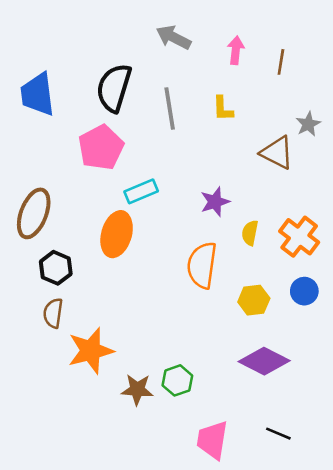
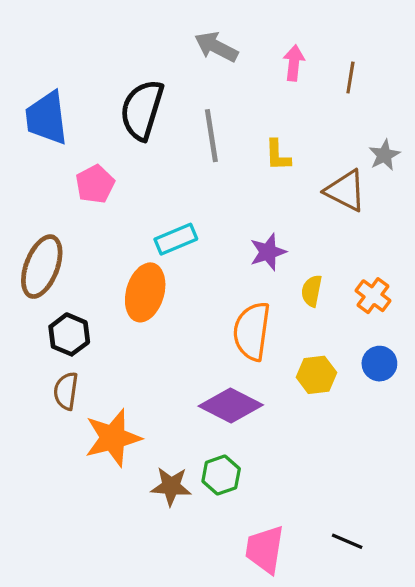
yellow L-shape: (223, 109) -> (278, 155), moved
pink pentagon: (101, 147) -> (95, 184), moved, size x0.7
orange cross: (299, 237) -> (373, 296), size x0.7
purple diamond: (264, 361) -> (231, 406), moved

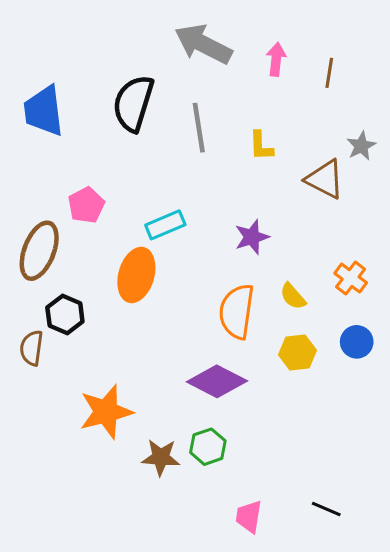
gray arrow: (216, 47) -> (203, 44), size x1.4
pink pentagon: (95, 184) -> (86, 205), moved
yellow semicircle: (312, 291) -> (293, 296), moved, turned -52
brown semicircle: (66, 391) -> (32, 348), moved
pink trapezoid: (265, 549) -> (249, 517), size x0.7

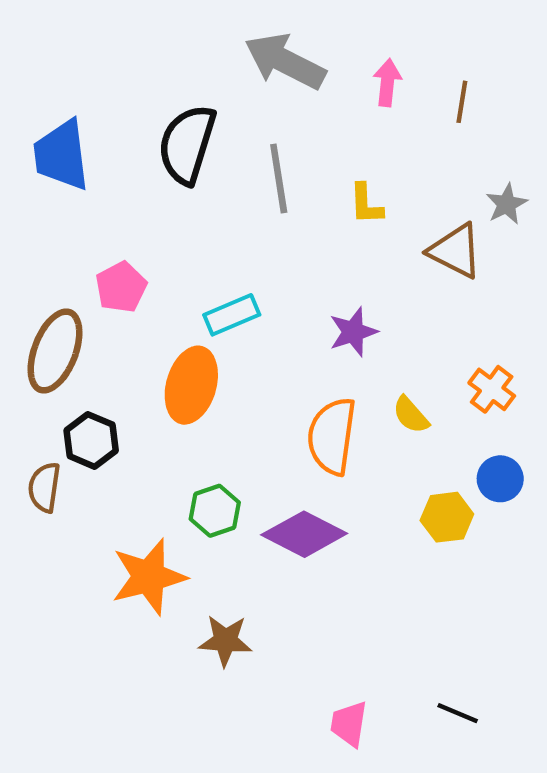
yellow hexagon: (297, 352) -> (447, 517), moved
green hexagon: (208, 447) -> (215, 511), moved

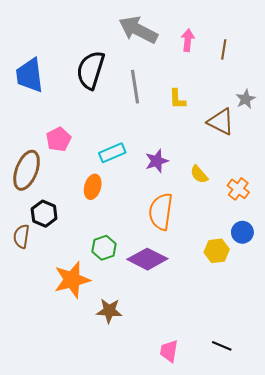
purple star: (353, 332) -> (157, 161), moved
orange ellipse: (191, 385) -> (93, 187), size x0.7
yellow semicircle: (411, 415) -> (199, 174), moved

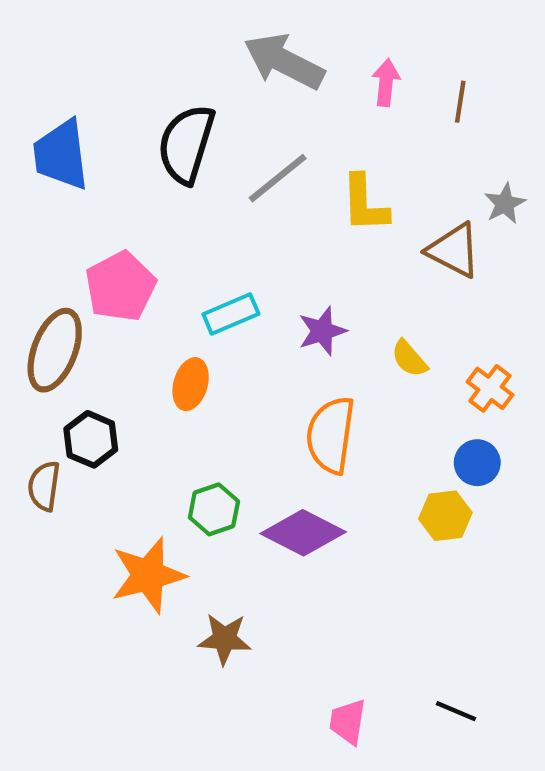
gray line: (135, 87) -> (278, 178), turned 60
yellow L-shape: (177, 99) -> (365, 204), size x1.4
pink pentagon: (59, 139) -> (121, 286), size x1.4
blue circle: (242, 232) -> (477, 463), moved

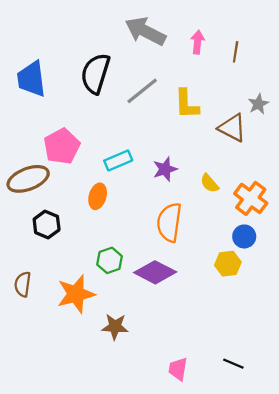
brown ellipse: (55, 350) -> (28, 179), turned 48
orange cross: (490, 388) -> (251, 198), size x1.4
brown semicircle: (44, 486) -> (23, 284), moved

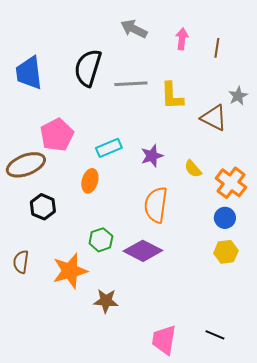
gray arrow: (145, 31) -> (134, 29), size x0.7
gray line: (142, 91) -> (131, 84), turned 36
yellow hexagon: (228, 264) -> (226, 252), moved
pink trapezoid: (178, 369) -> (164, 340), size x1.4

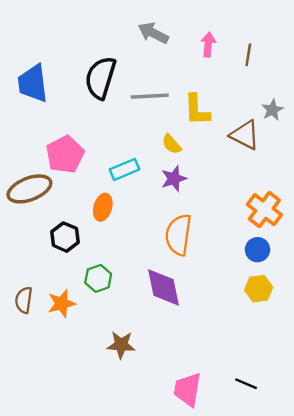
yellow semicircle: (193, 169) -> (172, 144), moved
black hexagon: (43, 207) -> (65, 237), moved
green hexagon: (101, 240) -> (98, 278), moved
purple diamond: (143, 251) -> (164, 287), turned 51
orange star: (70, 271) -> (62, 304), moved, size x0.7

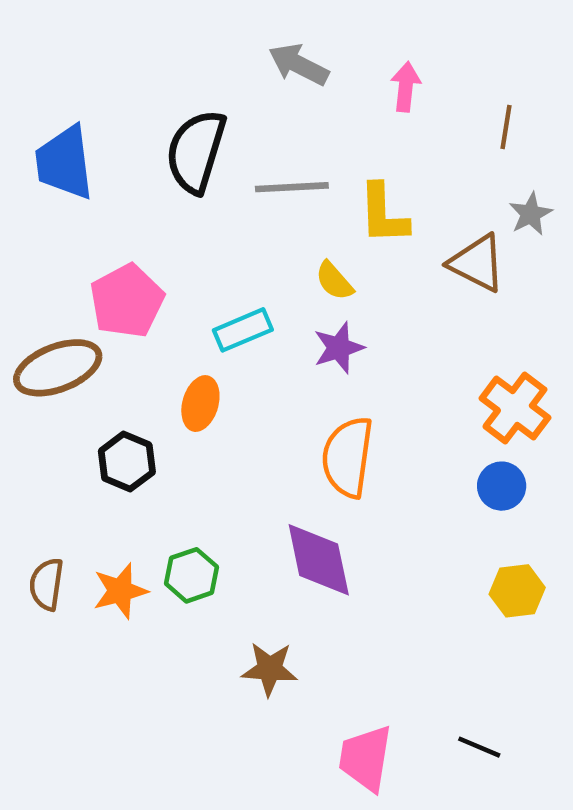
brown line: (248, 55) -> (506, 127), moved
green hexagon: (98, 278) -> (192, 575), moved
yellow hexagon: (259, 289) -> (517, 591), moved
brown star: (121, 345) -> (270, 669), moved

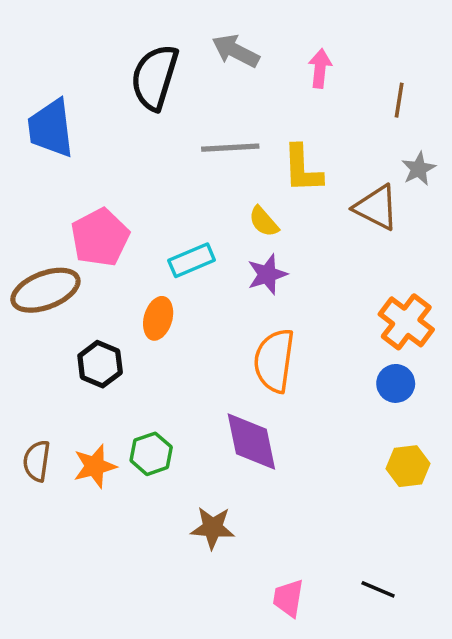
black semicircle: (196, 151) -> (155, 77), moved
pink trapezoid: (366, 758) -> (288, 598), size x0.7

